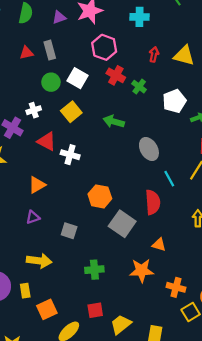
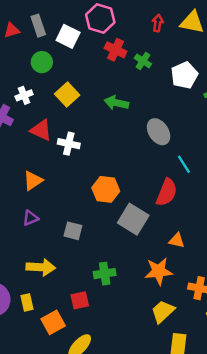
white square: (77, 78) -> (68, 36), moved
red semicircle: (153, 202) -> (167, 192), turned 30
red square: (95, 310) -> (80, 300), moved
yellow trapezoid: (121, 324) -> (163, 311), moved

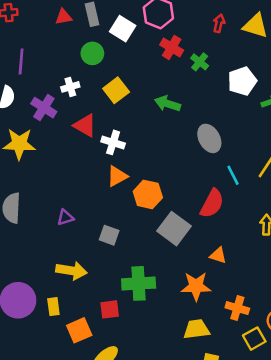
orange triangle: (33, 181) -> (117, 176), moved
green cross: (105, 274) -> (139, 283), size x1.4
yellow trapezoid: (163, 311) -> (196, 329), turned 30

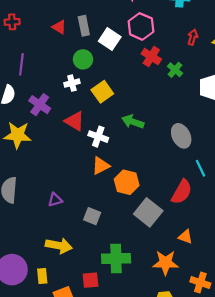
red triangle: (63, 17) -> (59, 27), turned 40
white cross: (70, 87) -> (72, 83), moved
green arrow: (167, 104) -> (133, 122), moved

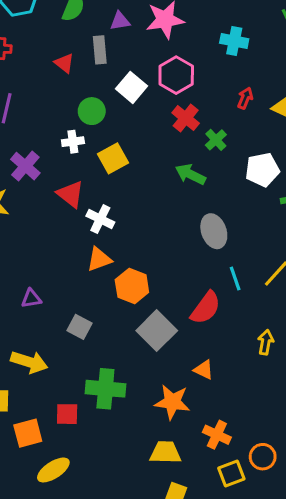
gray rectangle: (84, 26) -> (100, 50), moved
green arrow: (133, 122) -> (190, 174), moved

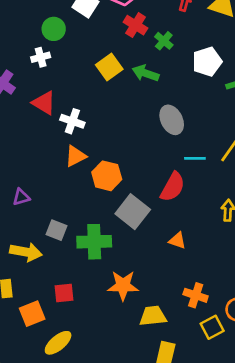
yellow square: (113, 158) -> (109, 67), moved
cyan line: (235, 278) -> (195, 158), turned -65
gray square: (79, 327) -> (56, 230), moved
green cross: (105, 389) -> (94, 242), moved
orange star: (172, 402) -> (123, 286), moved

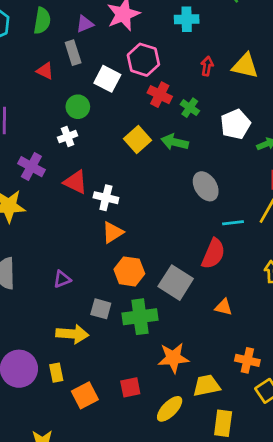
orange hexagon: (107, 176) -> (129, 271), moved
red square: (64, 293) -> (130, 387), moved
yellow ellipse: (58, 343) -> (170, 409), moved

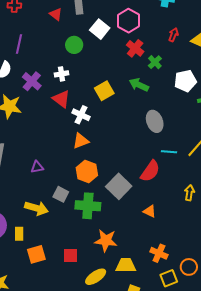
white cross: (68, 137) -> (62, 74), moved
yellow square: (138, 139) -> (104, 91), moved

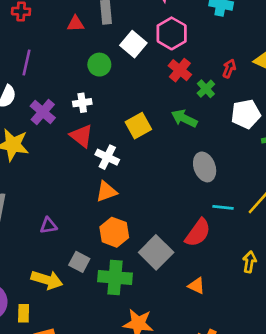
red triangle: (56, 14) -> (76, 24), turned -40
red arrow: (173, 35) -> (229, 68), moved

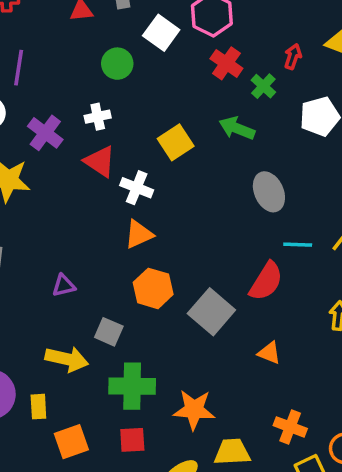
green cross: (115, 277) -> (132, 386), moved

